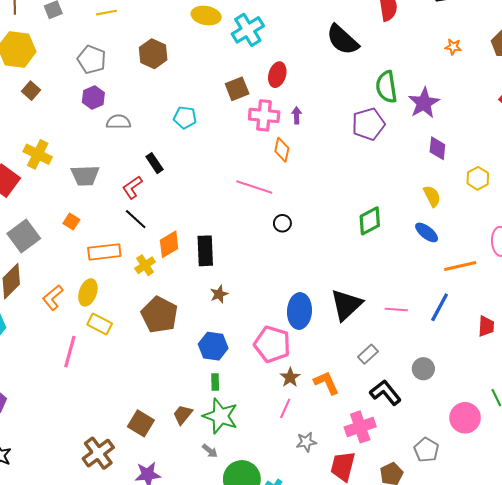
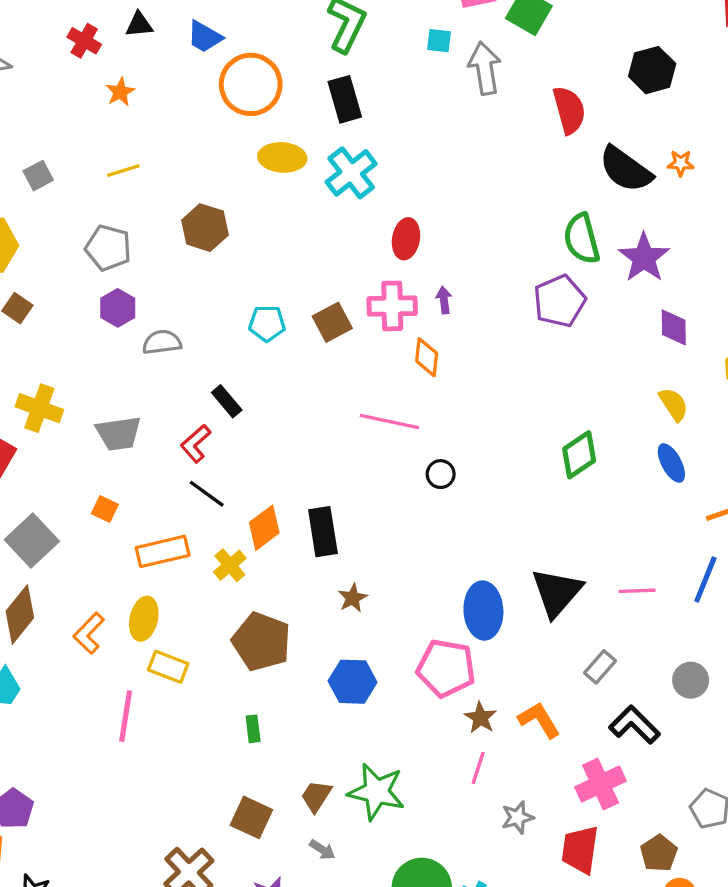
black semicircle: (342, 40) -> (626, 169), moved
brown square: (237, 89) -> (332, 322), moved
blue ellipse: (427, 232) -> (671, 463), turned 30
green rectangle: (215, 382) -> (253, 729), moved
gray arrow: (210, 451) -> (322, 850), moved

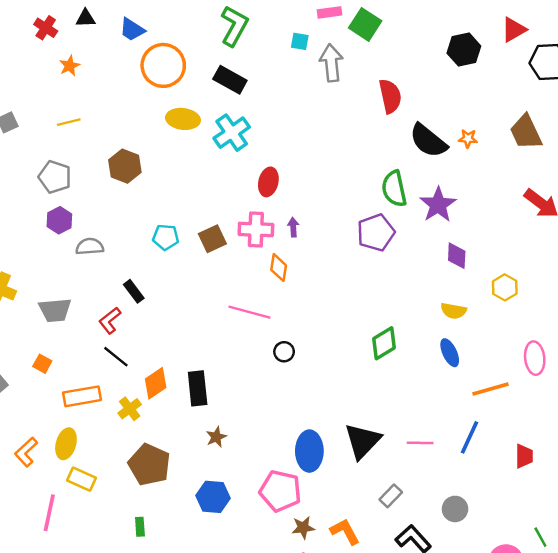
black hexagon: (652, 70) -> (464, 50), moved
black rectangle: (345, 99) -> (230, 80), turned -48
yellow semicircle: (674, 404) -> (454, 311), turned 130
brown star: (480, 718) -> (303, 528), turned 30

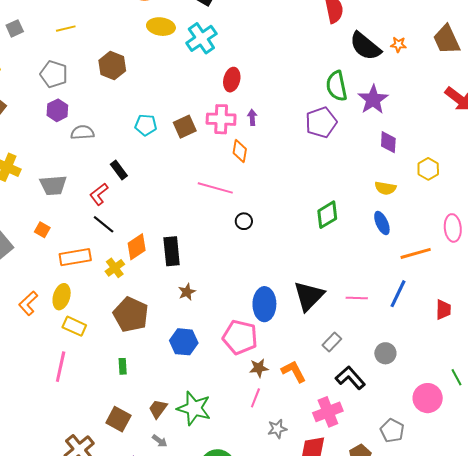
pink line: (49, 513) -> (61, 367), moved

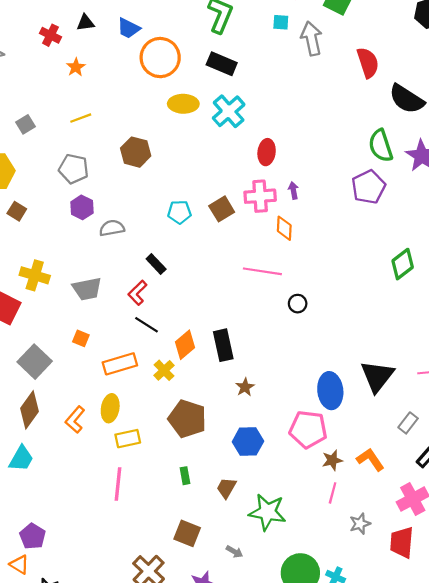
green diamond: (327, 215) -> (403, 264), moved
yellow rectangle: (74, 326) -> (128, 439), turned -30
brown trapezoid: (158, 409) -> (226, 488), moved

